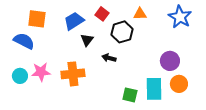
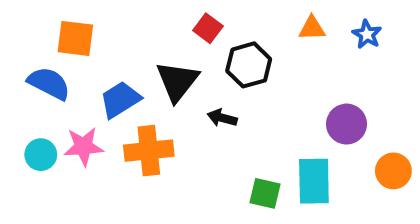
orange triangle: (140, 14) -> (312, 28), moved
blue star: (180, 17) -> (367, 34), size x0.6
blue trapezoid: (74, 21) -> (120, 100), moved
black triangle: (87, 40) -> (177, 81), size x1.6
orange circle: (179, 84) -> (393, 171), moved

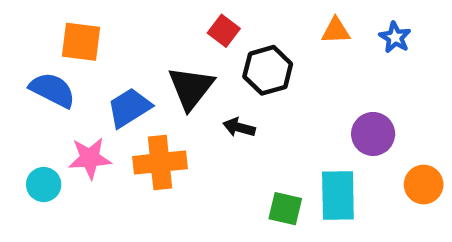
cyan circle: (41, 155) -> (44, 184), moved

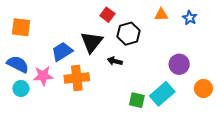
orange square: (81, 42) -> (21, 27), moved
blue semicircle: (52, 90) -> (18, 64), moved
cyan rectangle: (338, 195) -> (162, 94), turned 50

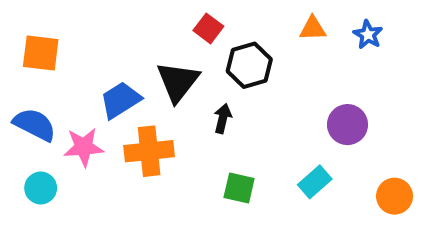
black arrow: (115, 61) -> (223, 118), turned 88
cyan circle: (21, 88) -> (41, 188), moved
orange circle: (203, 88) -> (395, 196), moved
cyan rectangle: (162, 94) -> (315, 182), size x0.7
green square: (137, 100) -> (239, 188), moved

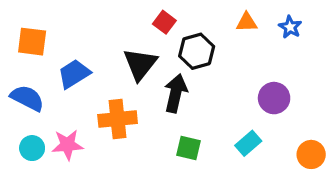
blue trapezoid: (120, 100) -> (74, 74), moved
black arrow: (223, 118) -> (176, 93), size x1.6
pink star: (84, 147) -> (68, 145), moved

